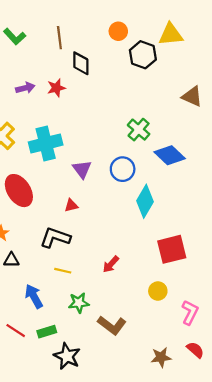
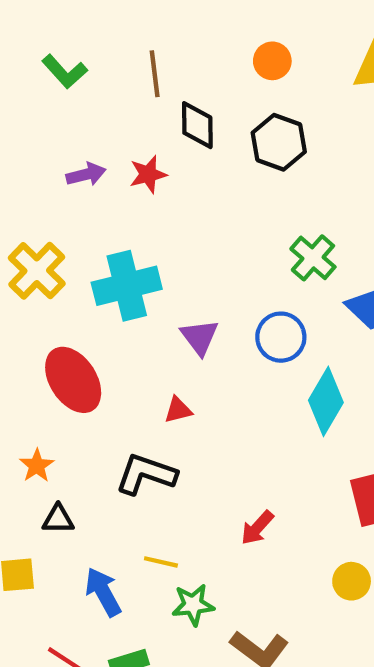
black hexagon: (143, 55) -> (279, 142), moved
yellow line: (63, 271) -> (161, 562), moved

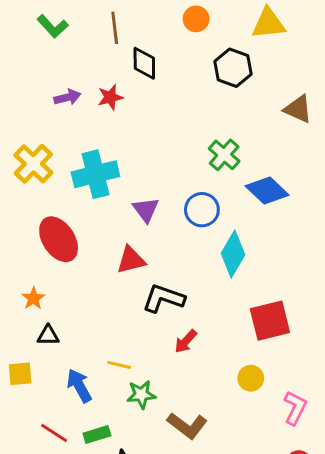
black hexagon: (279, 142) -> (233, 68), moved
red triangle: (178, 410) -> (131, 260), size x1.5
black L-shape: (146, 474) -> (164, 298), moved

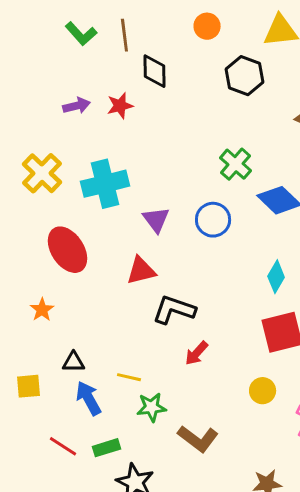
green L-shape: (53, 26) -> (81, 34), moved
cyan diamond: (233, 254) -> (276, 277), moved, size x0.7
black triangle: (48, 335) -> (73, 362), moved

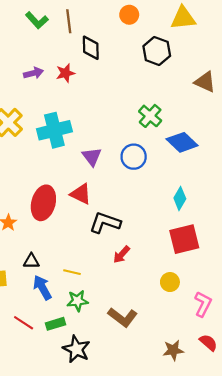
red ellipse: (67, 250) -> (43, 203), moved, turned 48
red triangle: (141, 271) -> (81, 194), turned 40
green star: (152, 407) -> (78, 301), moved

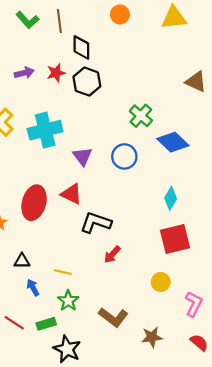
black hexagon: (157, 51) -> (87, 82), moved
blue arrow: (42, 288) -> (33, 287), size x0.7
green star: (78, 301) -> (68, 301), turned -30
brown star: (173, 350) -> (152, 337), moved

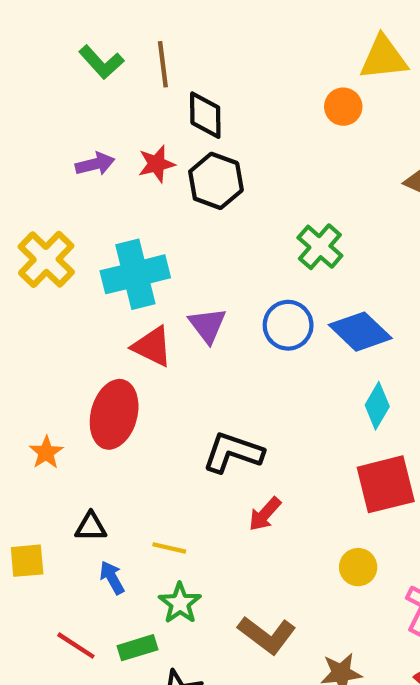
orange circle: (120, 14) -> (343, 107), moved
blue diamond: (173, 142) -> (360, 332), moved
red triangle: (71, 194) -> (152, 346), moved

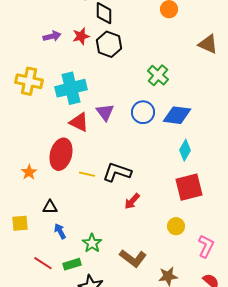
yellow cross: (46, 259) -> (29, 81), turned -32
blue diamond: (360, 332) -> (177, 115), turned -36
yellow line: (169, 548) -> (87, 174), moved

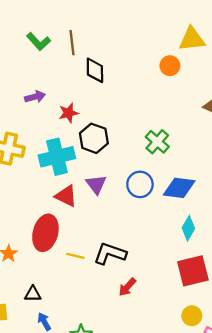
red star: (81, 36) -> (68, 113), moved
black hexagon: (109, 44) -> (94, 138), moved
yellow circle: (176, 226) -> (192, 316), moved

